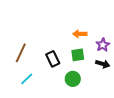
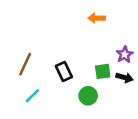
orange arrow: (80, 34) -> (97, 18), moved
green square: (78, 55) -> (103, 71), moved

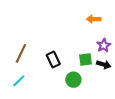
orange arrow: (97, 18) -> (94, 19), moved
cyan line: (32, 96) -> (19, 81), moved

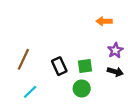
green square: (86, 59) -> (85, 66), moved
cyan line: (19, 81) -> (30, 92), moved

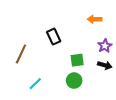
black rectangle: (59, 66) -> (54, 37), moved
cyan line: (30, 92) -> (35, 84), moved

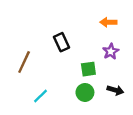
purple star: (105, 46) -> (111, 52), moved
black arrow: (105, 65) -> (115, 90), moved

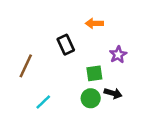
orange arrow: (108, 22) -> (94, 23), moved
black arrow: (115, 90) -> (113, 93), moved

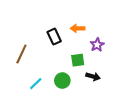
orange arrow: (94, 23) -> (78, 28), moved
green circle: (91, 98) -> (62, 81), moved

